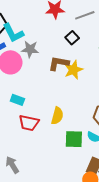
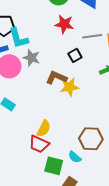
red trapezoid: (29, 123) -> (39, 144), moved
green square: (74, 139) -> (54, 166), moved

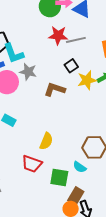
gray line: (92, 36) -> (76, 40), moved
yellow star: (69, 87) -> (87, 80), moved
red trapezoid: (39, 144) -> (32, 164), moved

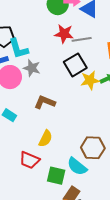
black square: (71, 66) -> (75, 65), size x1.6
brown L-shape: (55, 89) -> (45, 102), moved
cyan semicircle: (80, 167) -> (77, 166), size x1.5

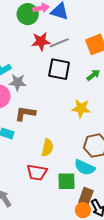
black square: (75, 65) -> (59, 69), turned -35
yellow star: (90, 80) -> (81, 108), moved, turned 30
brown L-shape: (45, 102) -> (25, 114), moved

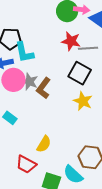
gray star: (18, 82) -> (29, 82), moved
yellow star: (81, 108) -> (83, 101), moved
brown L-shape: (25, 114) -> (43, 88), moved, turned -80

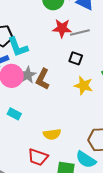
black square: (80, 73) -> (76, 58), size x0.6
gray star: (29, 82) -> (28, 75), turned 30
yellow semicircle: (44, 144) -> (52, 134), turned 60

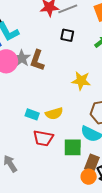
yellow star: (83, 85) -> (81, 81), moved
cyan rectangle: (14, 114) -> (32, 114), moved

